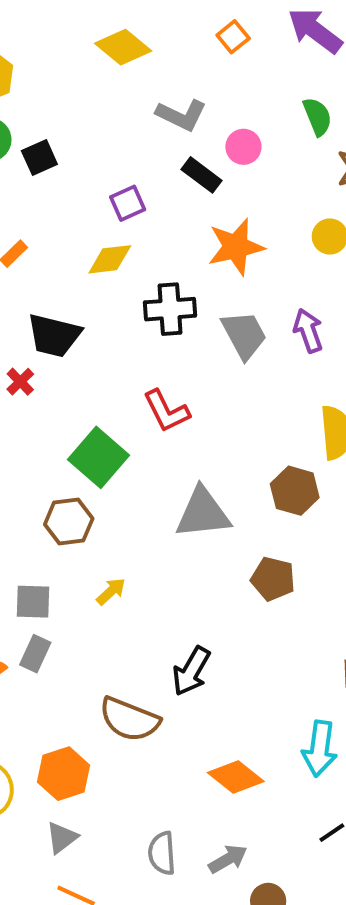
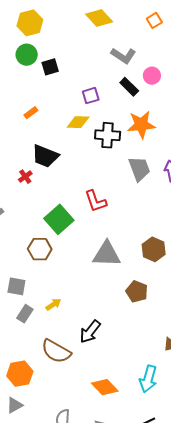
black cross: (170, 309) -> (108, 135), moved
yellow arrow: (111, 591) -> (53, 304), moved
gray rectangle: (35, 654) -> (25, 314), moved

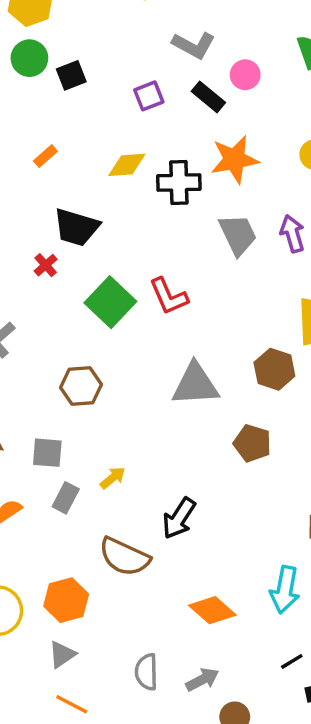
purple square: (91, 96) -> (149, 96), moved
green square: (59, 219) -> (110, 302), moved

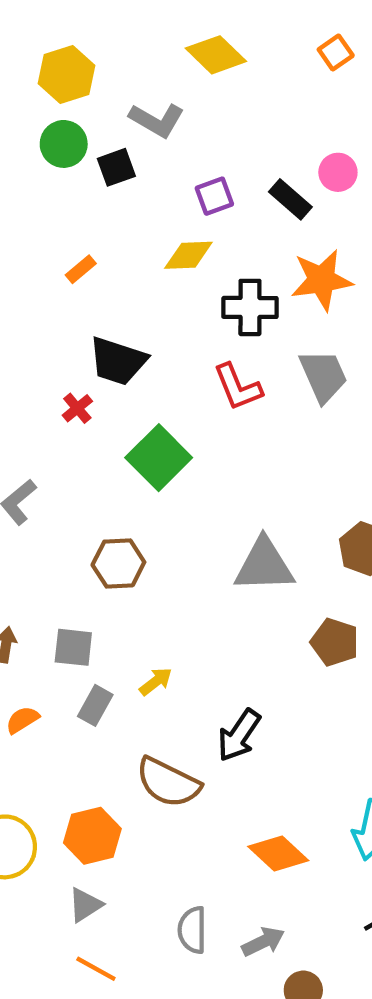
gray L-shape: (194, 45) -> (157, 120), moved
yellow diamond: (127, 165) -> (188, 255), moved
red L-shape: (169, 296) -> (238, 387), moved

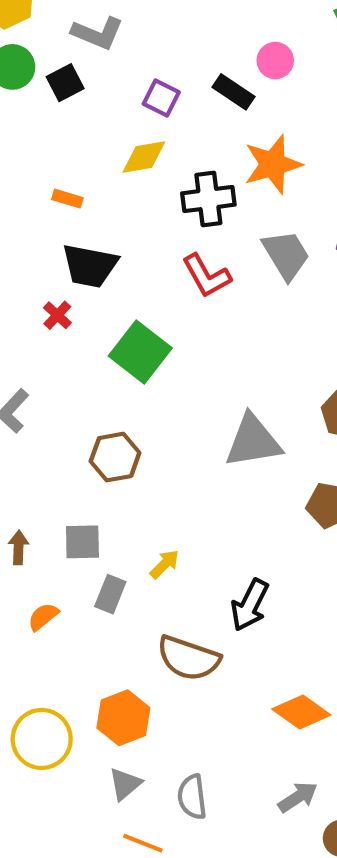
purple square: (214, 196) -> (161, 98), turned -36
orange rectangle: (81, 269) -> (67, 199), moved, turned 64
gray semicircle: (192, 930) -> (192, 797), moved

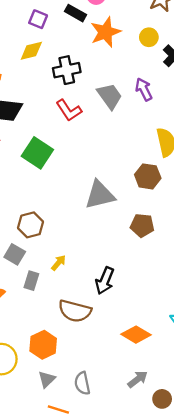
orange star: (273, 164) -> (105, 32), moved
brown hexagon: (115, 457) -> (30, 225), moved
gray square: (82, 542) -> (15, 254), turned 36

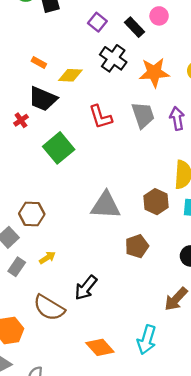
orange star: (105, 32) -> (154, 73), moved
yellow diamond: (31, 51) -> (70, 75), moved
black cross: (67, 70) -> (113, 58), moved, turned 30
brown pentagon: (142, 225) -> (137, 246), turned 30

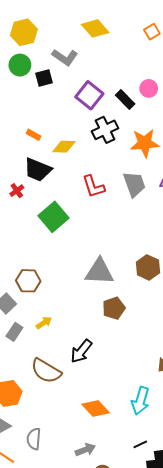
purple square: (97, 22) -> (89, 95), size x1.5
black cross: (113, 58) -> (105, 130), turned 30
brown pentagon: (137, 246) -> (114, 308), moved

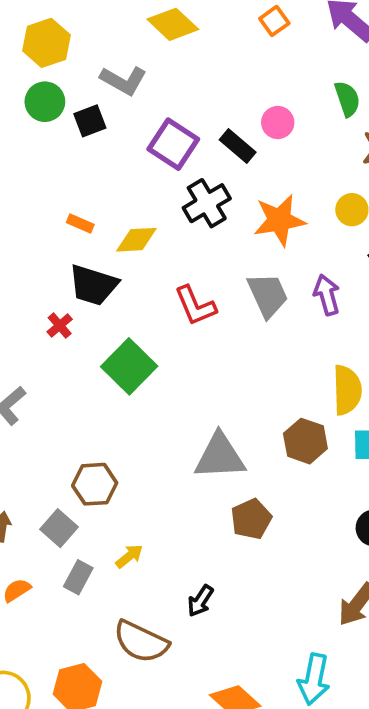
black arrow: (81, 351) -> (200, 601), size x0.7

